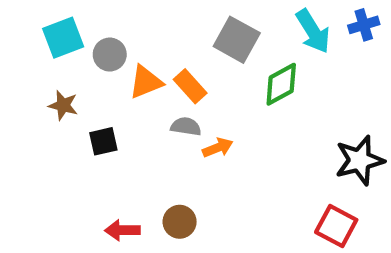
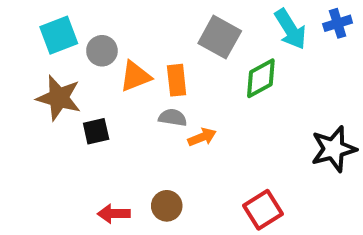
orange rectangle: (190, 86) -> (177, 80), turned 36
brown star: (63, 105) -> (59, 98), size x1.6
red square: (336, 226) -> (263, 210), moved, turned 30

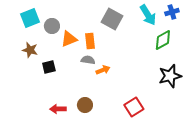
green diamond: (261, 78) -> (163, 40), moved
brown star: (59, 98) -> (30, 50), size x0.7

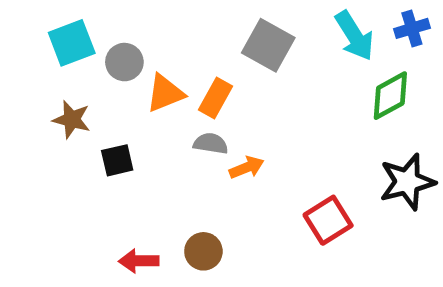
orange rectangle: (90, 41) -> (215, 98), turned 35
red square: (134, 107) -> (328, 220), moved

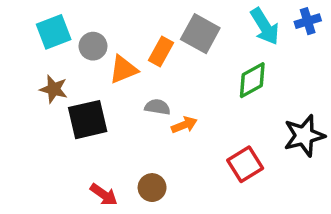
green diamond: (390, 96) -> (252, 80), moved
orange rectangle: (215, 98) -> (161, 52), moved
black square: (117, 160) -> (88, 120), size x1.6
red arrow: (139, 261) -> (104, 195), turned -144

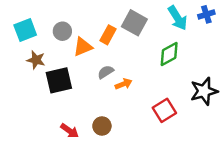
cyan square: (54, 32) -> (25, 30), moved
gray semicircle: (157, 107) -> (106, 72), turned -42

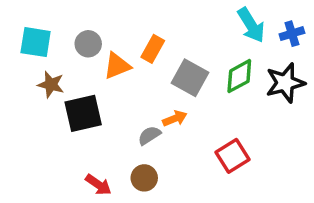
blue cross: (206, 14) -> (292, 34), moved
gray square: (134, 23) -> (190, 78), moved
cyan square: (25, 30) -> (36, 42), turned 30
gray semicircle: (106, 72) -> (149, 135), moved
black star: (204, 91) -> (285, 83), moved

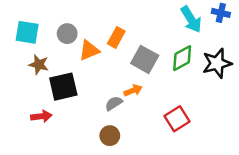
blue cross: (292, 34) -> (221, 13), moved, turned 30
red arrow: (98, 185) -> (41, 116), moved, turned -42

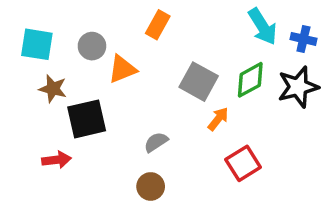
blue cross: (221, 13) -> (303, 39), moved
orange rectangle: (116, 37) -> (158, 25), moved
orange arrow: (133, 90) -> (218, 119), moved, turned -30

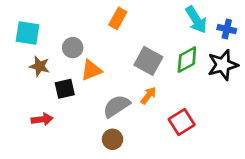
gray circle: (92, 46) -> (73, 48), moved
orange triangle: (122, 69) -> (91, 70), moved
black square: (87, 119) -> (65, 89), size x0.7
orange arrow: (218, 119) -> (148, 95), moved
gray semicircle: (156, 142) -> (116, 106), size x1.5

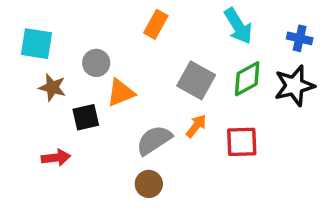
cyan arrow: (196, 20) -> (238, 26), moved
red square: (182, 122) -> (242, 142), moved, turned 30

